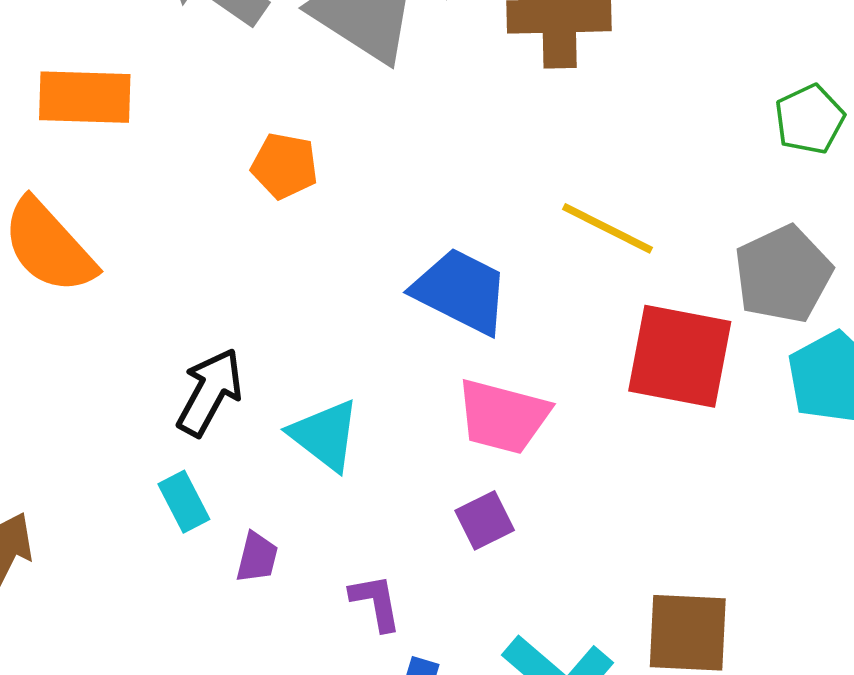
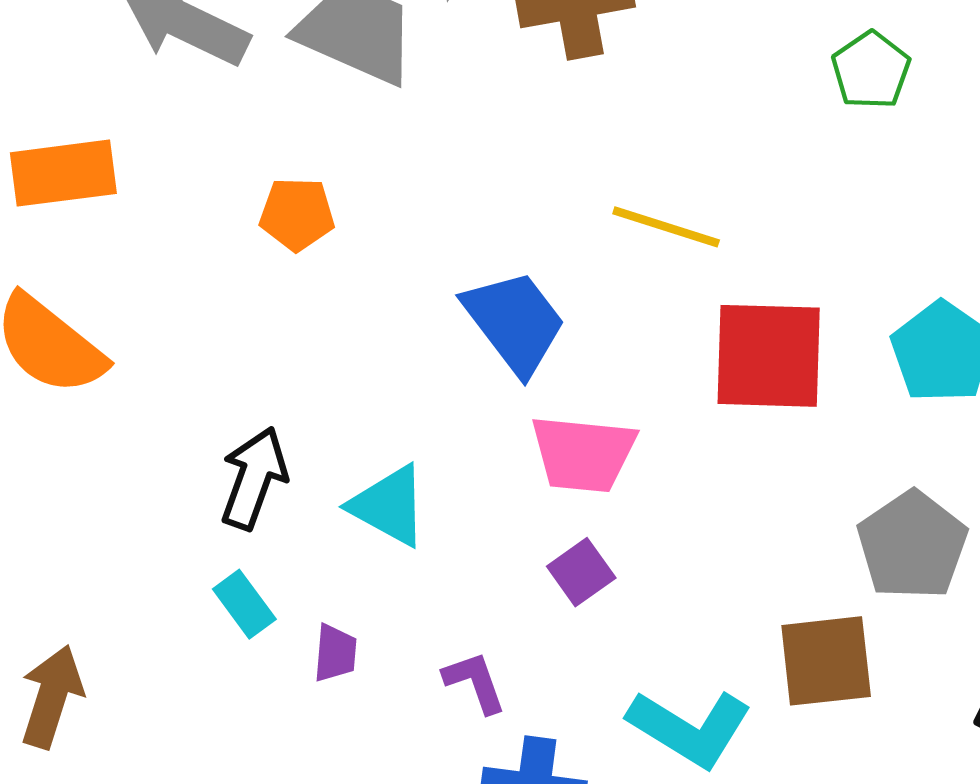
gray pentagon: (783, 274) -> (912, 545), moved
blue trapezoid: (461, 291) -> (515, 322), turned 35

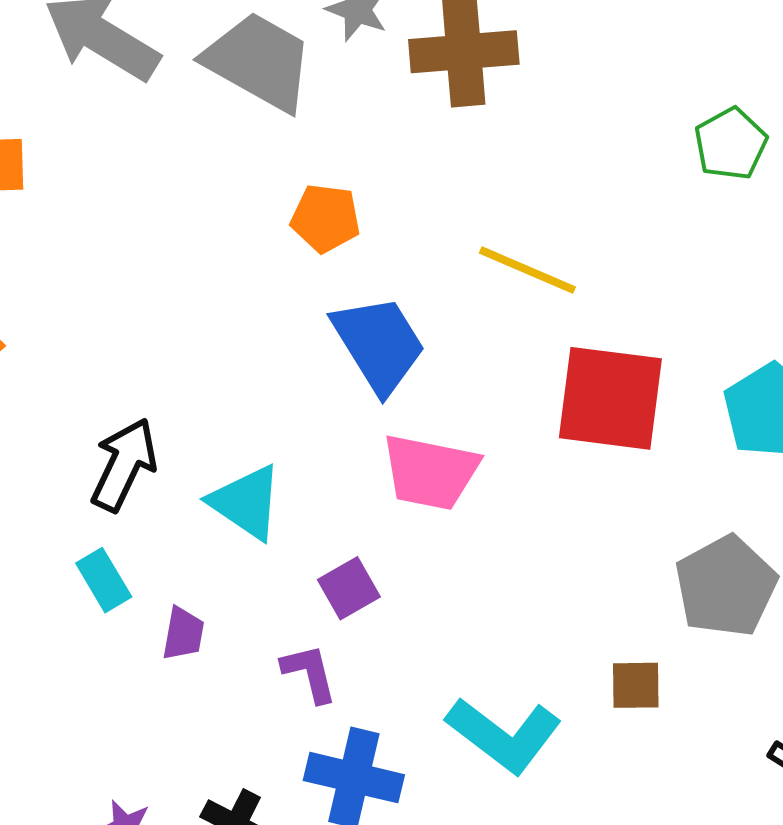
orange pentagon: (297, 214) -> (326, 218), moved
purple square: (581, 572) -> (349, 588), moved
brown square: (826, 661) -> (636, 685), size x0.6

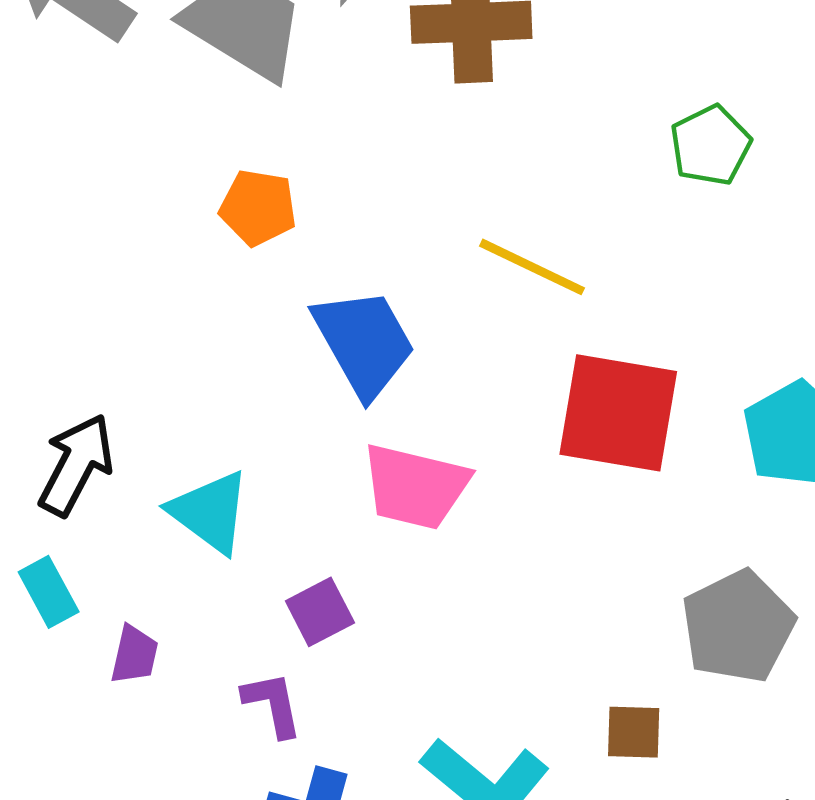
green pentagon: (731, 144) -> (710, 145), moved
orange pentagon: (326, 218) -> (258, 208), moved

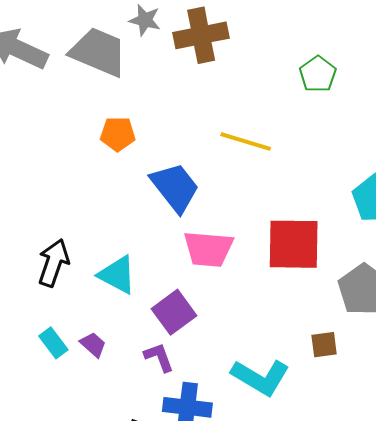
red square: (618, 413) -> (294, 244), moved
cyan rectangle: (49, 592) -> (53, 343), moved
purple square: (320, 612) -> (174, 312), size x1.4
purple trapezoid: (134, 655) -> (93, 345), turned -52

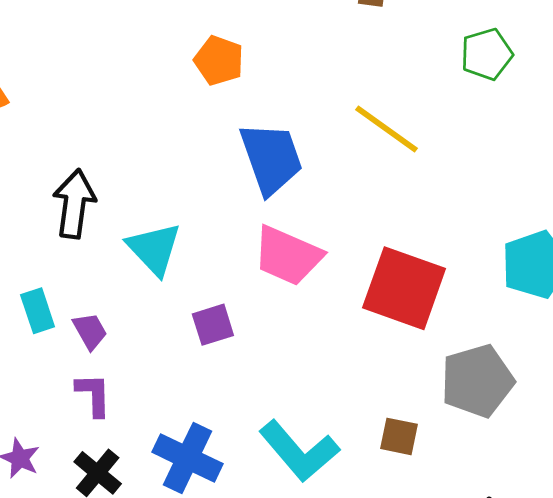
green pentagon: (318, 74) -> (487, 54), moved
black arrow: (54, 263) -> (74, 204), turned -30
purple square: (174, 312) -> (213, 325), size x0.7
purple L-shape: (159, 357) -> (94, 395), moved

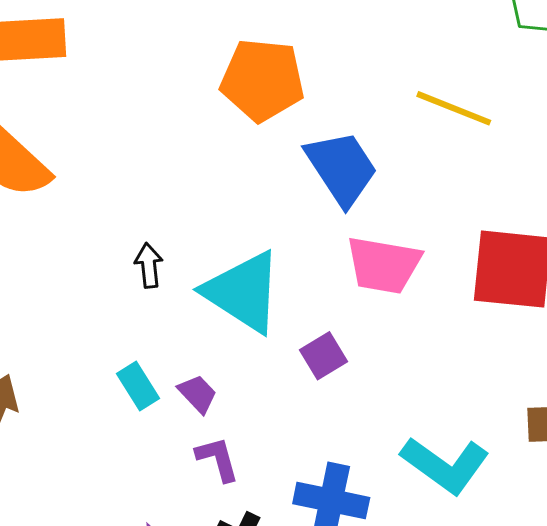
orange pentagon: (219, 61) -> (262, 80), size x1.6
black arrow: (74, 204) -> (149, 266), size x0.6
cyan triangle: (154, 249) -> (243, 292), size x1.4

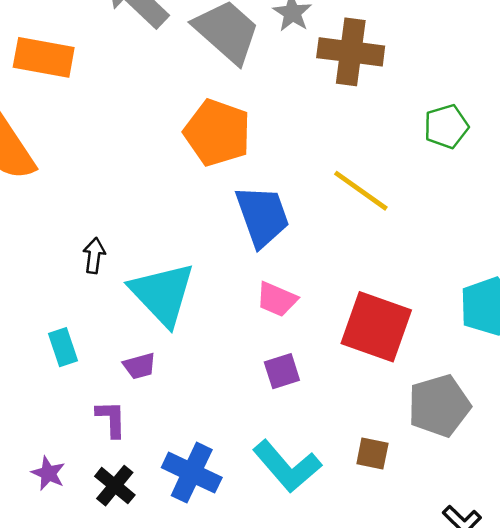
pink trapezoid: (384, 265) -> (277, 299), size x0.7
purple square: (324, 356) -> (282, 371), moved
purple trapezoid: (198, 394) -> (140, 366), moved, turned 104

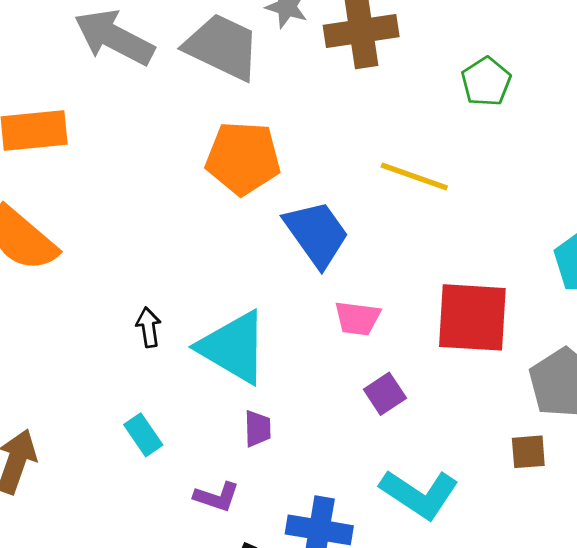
purple trapezoid: (140, 366) -> (258, 429), moved, turned -60
purple L-shape: (111, 419) -> (217, 497), turned 126
brown square: (372, 454) -> (528, 452), moved

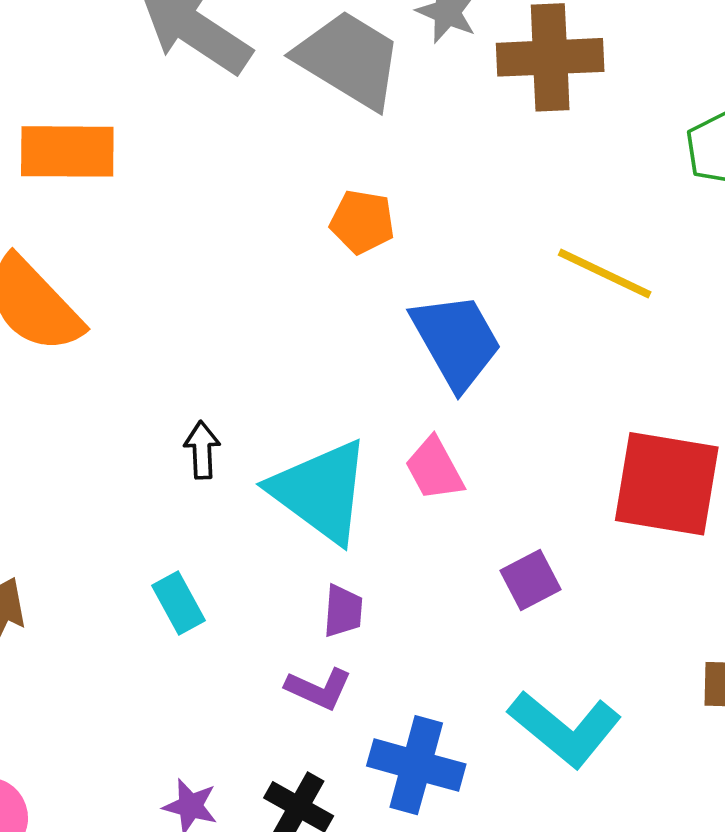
orange pentagon: (243, 158) -> (362, 222), size x0.6
pink trapezoid: (357, 318) -> (434, 469), moved, turned 48
purple L-shape: (217, 497) -> (319, 689), moved

